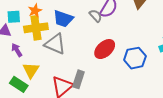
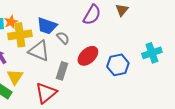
orange star: (35, 11) -> (11, 22), moved
gray semicircle: (96, 16) -> (63, 38), moved
gray rectangle: (78, 79) -> (62, 71), moved

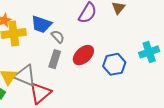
gray triangle: (39, 51) -> (25, 76), moved
gray rectangle: (62, 71) -> (55, 59), moved

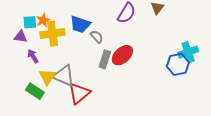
gray rectangle: (55, 59) -> (105, 59), moved
blue hexagon: (114, 64) -> (178, 64), moved

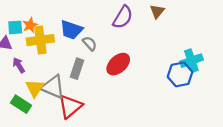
gray rectangle: (105, 59) -> (77, 69), moved

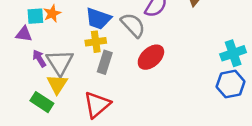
yellow cross: (40, 40) -> (96, 42), moved, size x0.7
gray semicircle: (90, 43) -> (133, 25), moved, size x1.5
blue hexagon: (180, 74) -> (231, 84), moved
gray triangle: (53, 87) -> (60, 62), moved, turned 35

